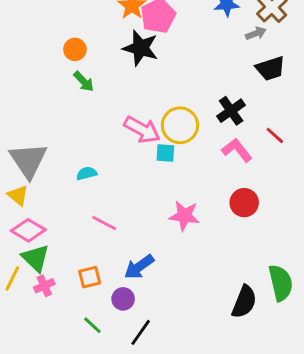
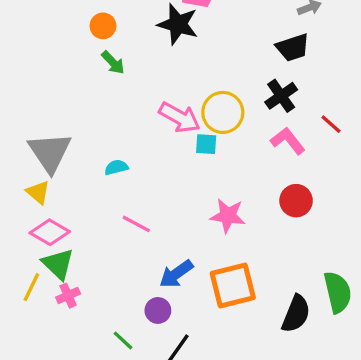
black trapezoid: (270, 68) -> (293, 48), moved
orange square: (90, 277) -> (233, 286), moved, size x1.8

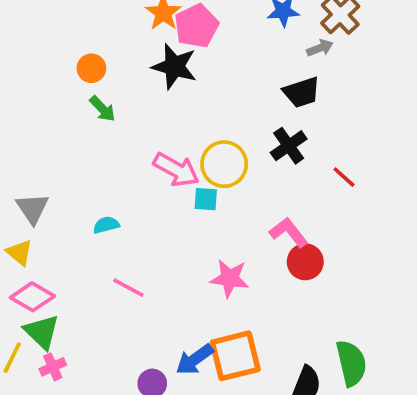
pink L-shape: (288, 141) -> (289, 232), moved
gray triangle: (50, 152) -> (32, 208), size x0.7
blue arrow: (176, 274) -> (195, 359), moved

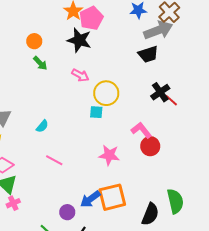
gray arrow: (320, 48) -> (158, 30), size x2.0
black cross: (289, 146) -> (160, 92), moved
pink arrow: (176, 170) -> (80, 75), moved, size x0.7
cyan semicircle: (106, 225) -> (42, 126), turned 144

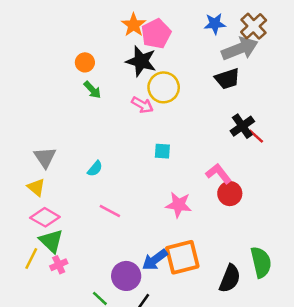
yellow circle: (106, 93) -> (164, 87), moved
purple circle: (67, 212) -> (126, 276), size x1.5

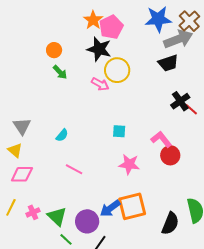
blue star: (215, 24) -> (158, 19), size x1.5
cyan square: (162, 151) -> (119, 131), moved
pink diamond: (45, 217) -> (22, 174), turned -30
green triangle: (51, 241) -> (57, 216), moved

